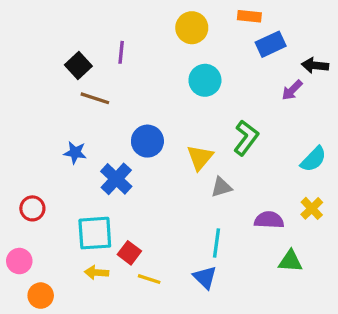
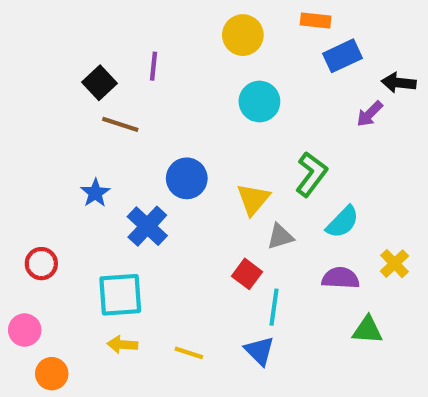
blue star: (75, 153) -> (95, 193), turned 30
cyan semicircle: (313, 159) -> (343, 222), moved
red square: (129, 253) -> (247, 274), moved

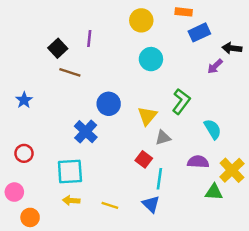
blue star: (95, 193) -> (24, 100), moved
cyan semicircle: (343, 222) -> (213, 129), moved, turned -75
yellow cross: (395, 264) -> (232, 170), moved, size x1.5

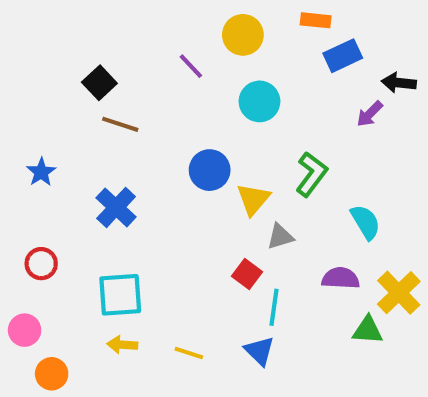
purple line: (89, 39) -> (191, 66), moved, turned -49
blue circle: (109, 104) -> (210, 170), moved
blue cross: (86, 132) -> (116, 207), moved

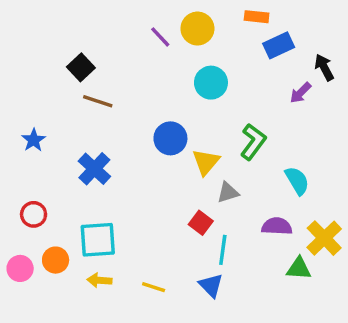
purple line: (191, 66) -> (160, 37), moved
black arrow: (399, 83) -> (324, 67), turned 56
orange circle: (52, 374) -> (56, 260), moved

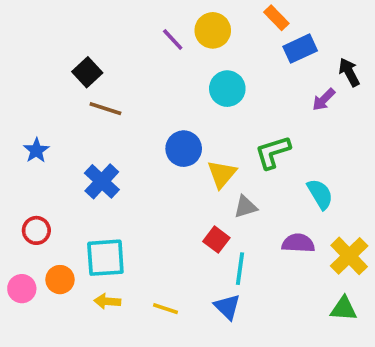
orange rectangle: (257, 17) -> (276, 18), turned 40
green L-shape: (253, 142) -> (273, 152), turned -144
green triangle: (299, 268) -> (344, 309), moved

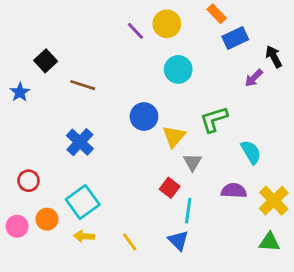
black square: (87, 72) -> (46, 61), moved
blue star: (36, 150) -> (20, 92), moved
gray triangle: (245, 207) -> (192, 162), turned -42
cyan square: (105, 258) -> (83, 202), turned -32
yellow line: (165, 309) -> (130, 242), turned 36

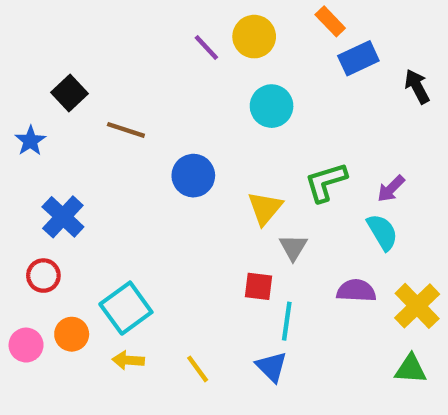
purple arrow: (254, 78) -> (391, 189), moved
blue circle: (144, 116) -> (193, 176), moved
blue cross: (80, 142) -> (63, 217), moved
red square: (170, 188) -> (258, 286), turned -30

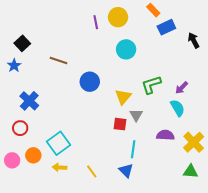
purple line: (206, 47) -> (96, 22), turned 32
black square: (69, 93) -> (22, 43), moved
red square: (258, 286) -> (120, 124), moved

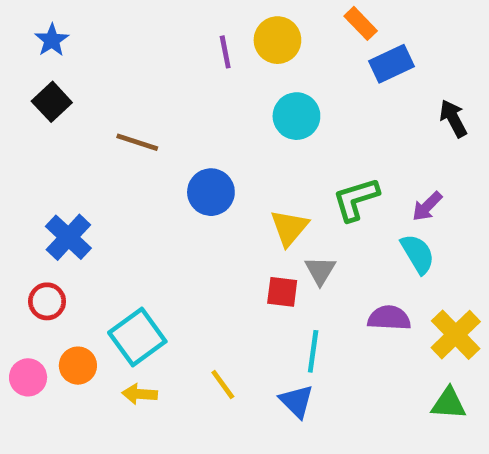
black arrow: (194, 40) -> (453, 118), moved
blue star: (14, 66) -> (52, 40), moved
yellow line: (92, 171) -> (223, 385), moved

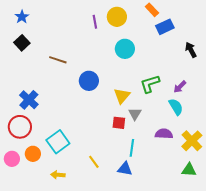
red circle: (47, 301) -> (20, 127), size x1.5
yellow arrow: (140, 394) -> (58, 175), moved
blue triangle: (296, 401) -> (125, 169), turned -35

